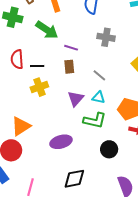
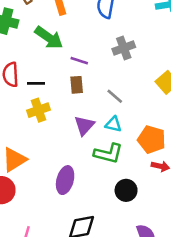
gray cross: (106, 37) -> (124, 48), turned -30
purple ellipse: (61, 142) -> (65, 180), turned -60

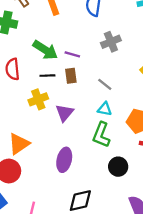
green arrow: (49, 38) -> (45, 50), moved
black line: (36, 83) -> (47, 76), moved
purple triangle: (84, 125) -> (65, 113), moved
green L-shape: (108, 153) -> (101, 135), turned 100

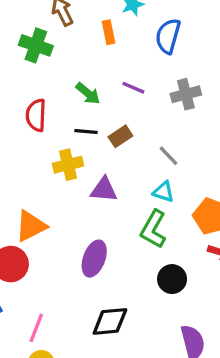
green arrow: (45, 50) -> (88, 93), size x0.7
purple line: (72, 54) -> (133, 88), moved
brown rectangle: (71, 76) -> (120, 136), turned 56
purple triangle: (65, 113) -> (104, 190), turned 48

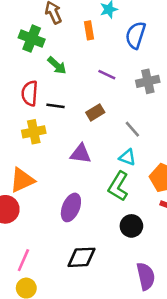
green arrow: (88, 93) -> (57, 65), moved
black line: (86, 131) -> (56, 106), moved
yellow cross: (68, 165) -> (34, 132), moved

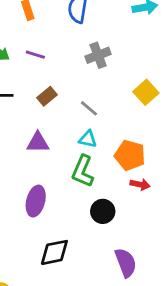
purple line: (107, 75) -> (35, 55), moved

